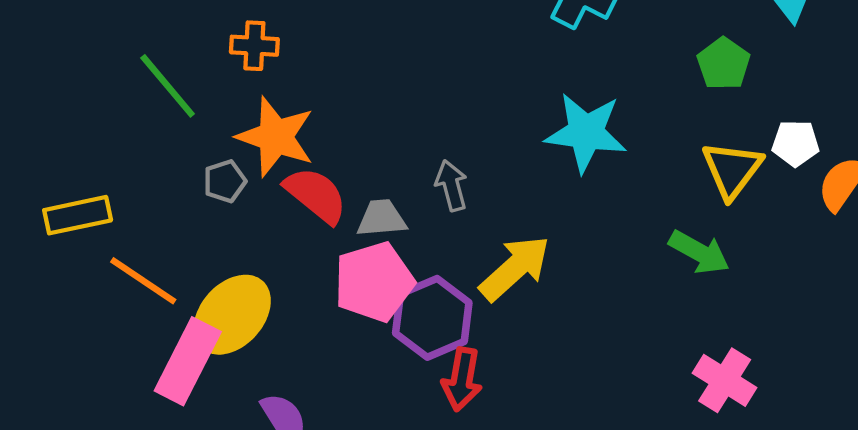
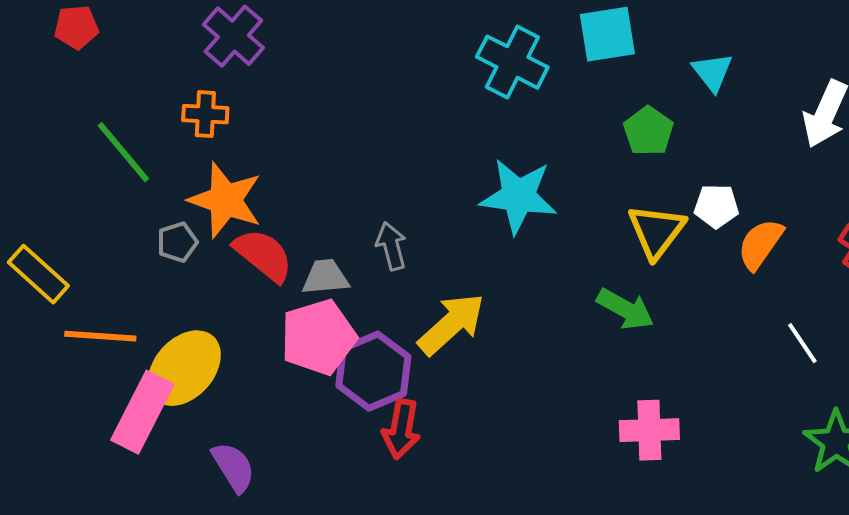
yellow rectangle: (78, 215) -> (38, 274), turned 54
orange line: (143, 281) -> (100, 336), turned -30
pink cross: (725, 380) -> (649, 430), turned -34

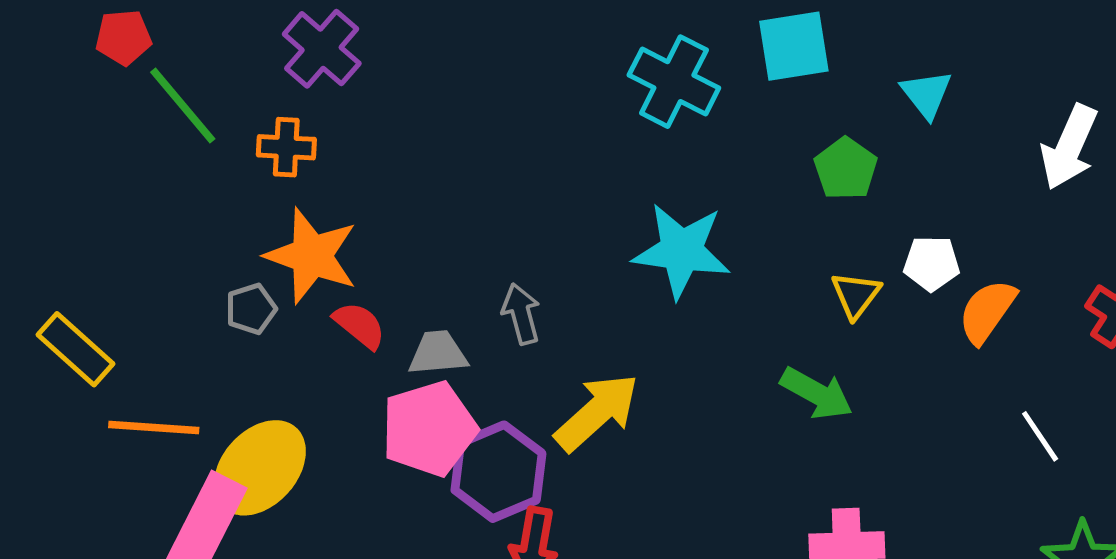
green line: (123, 152) -> (183, 106), moved
yellow triangle: (656, 231) -> (856, 295), size x0.7
red semicircle: (263, 255) -> (360, 325), size x0.7

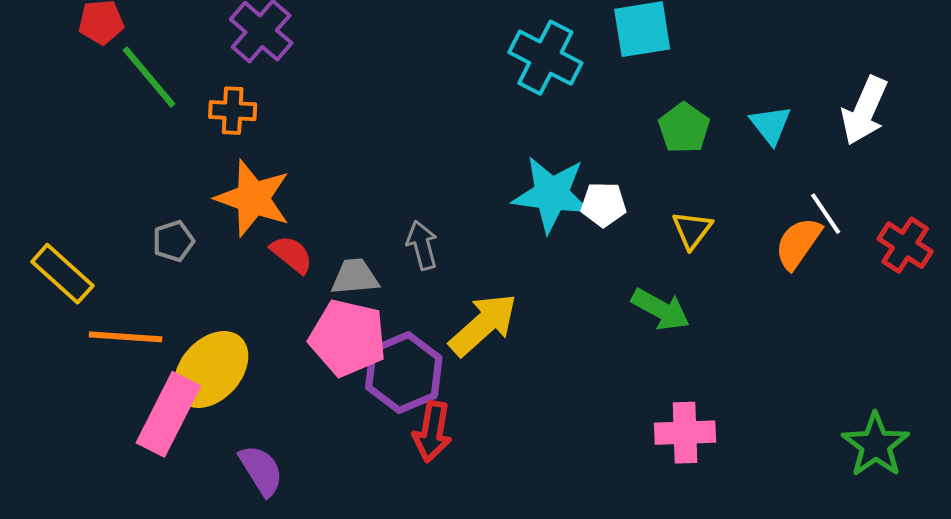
cyan triangle: (926, 94) -> (771, 125), moved
white pentagon: (932, 263) -> (603, 204), moved
gray pentagon: (251, 309) -> (173, 241), moved
pink pentagon: (429, 429) -> (348, 338), turned 30
white line: (1040, 436) -> (826, 214), moved

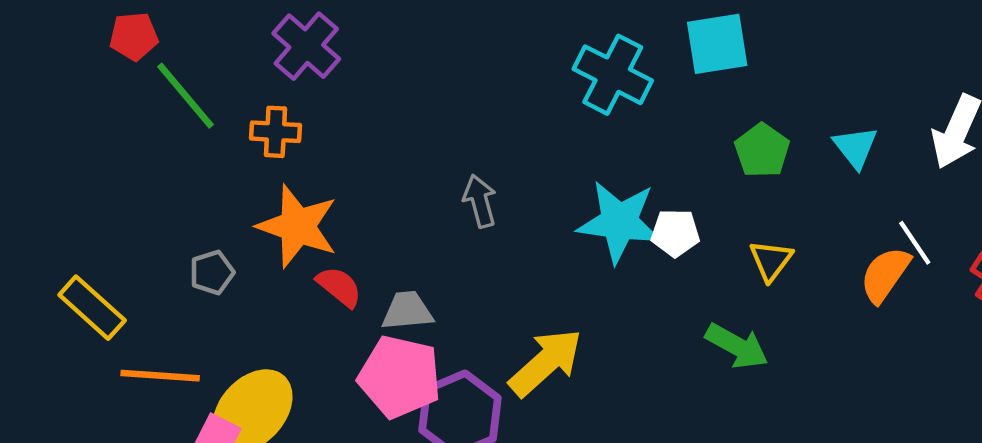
gray arrow: (422, 245) -> (480, 201), moved

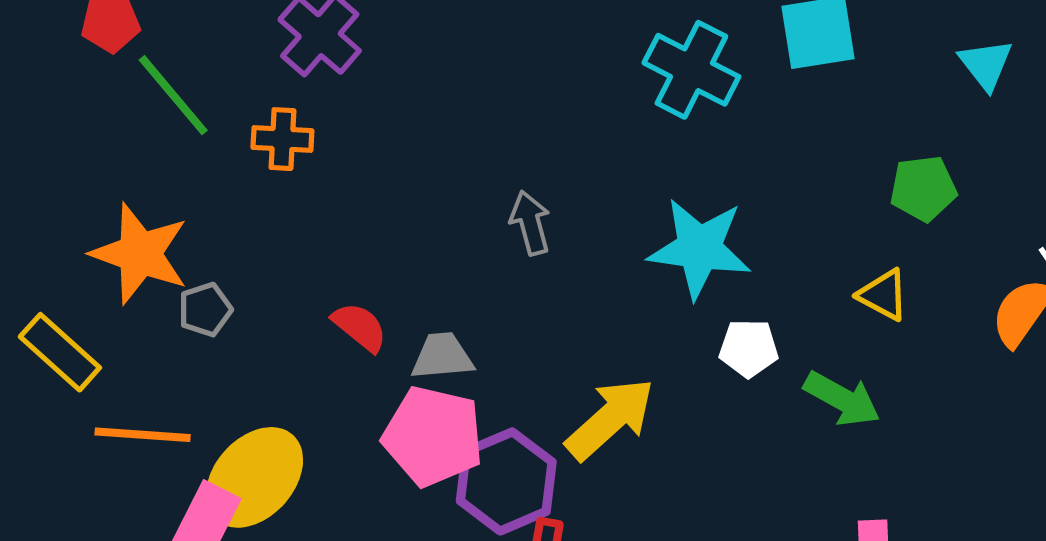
cyan triangle: (855, 147) -> (986, 64), moved
green pentagon: (762, 150) -> (923, 188), moved, turned 30
orange star: (297, 226) -> (140, 254), moved
white pentagon: (675, 233) -> (749, 348), moved
yellow triangle: (771, 260) -> (883, 295), turned -39

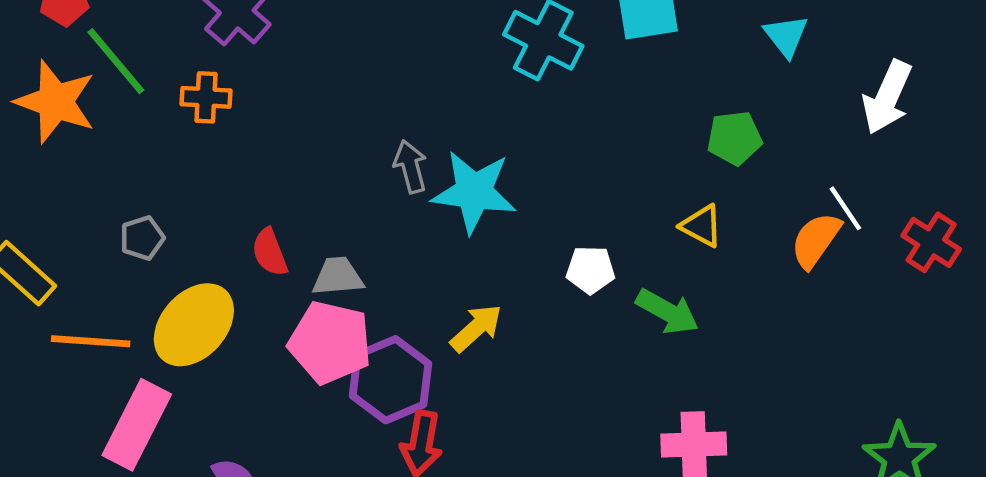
cyan star: (699, 248) -> (474, 192), moved
orange star: (140, 254) -> (55, 102), moved
red semicircle: (360, 327) -> (270, 252), turned -150
yellow arrow: (610, 419) -> (476, 328), size x0.7
yellow ellipse: (254, 477) -> (194, 325), moved

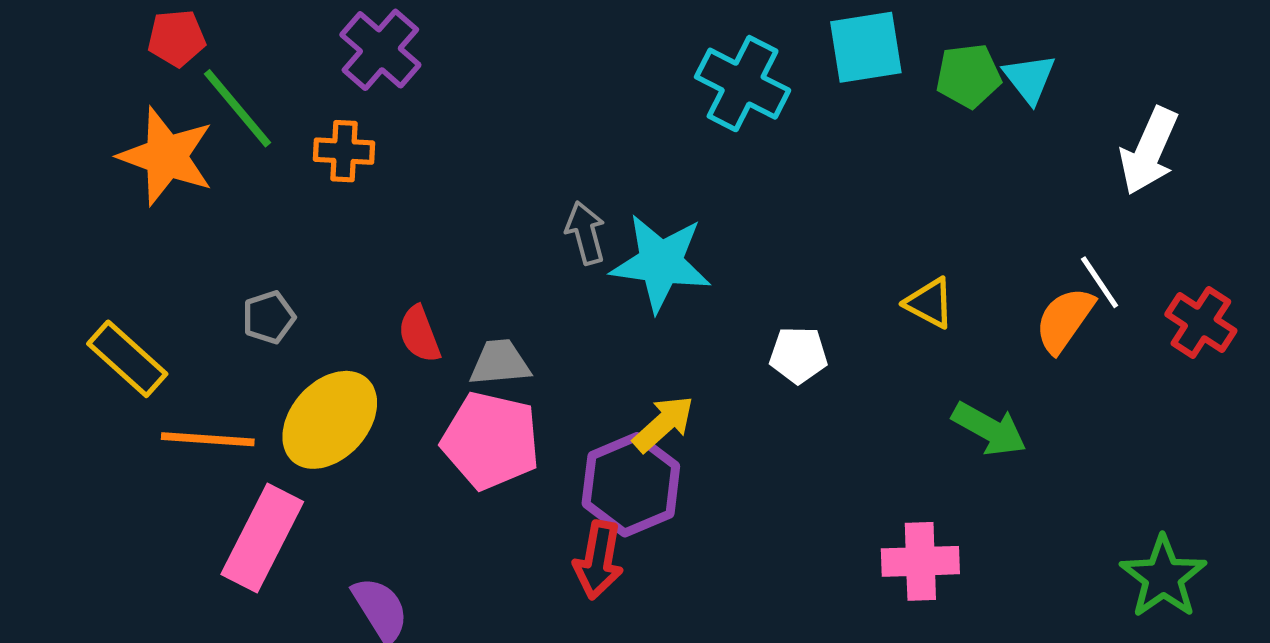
green pentagon: (734, 138) -> (968, 76), moved
green arrow: (667, 312) -> (989, 429), moved
purple hexagon: (391, 380) -> (631, 485), moved

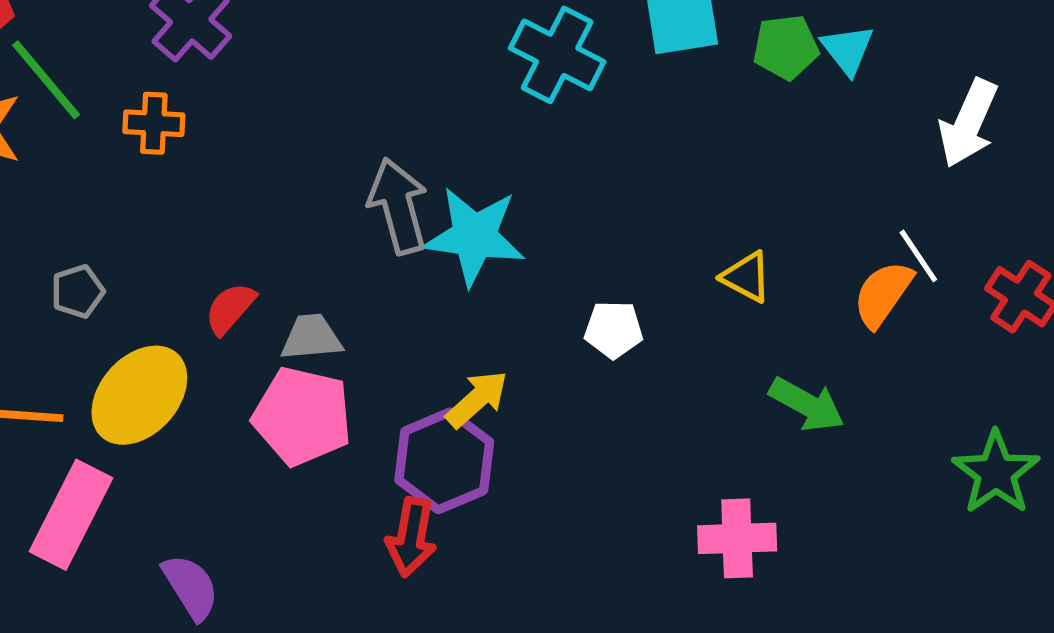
gray arrow: (585, 233) -> (398, 206), size x1.5
red semicircle: (419, 334) -> (230, 308), turned 62
green star: (1163, 577) -> (996, 473), moved

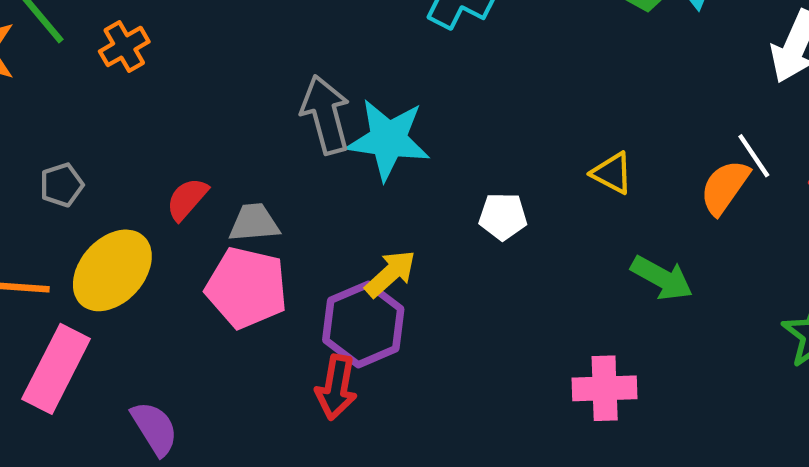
orange cross: (154, 123) -> (124, 46), turned -33

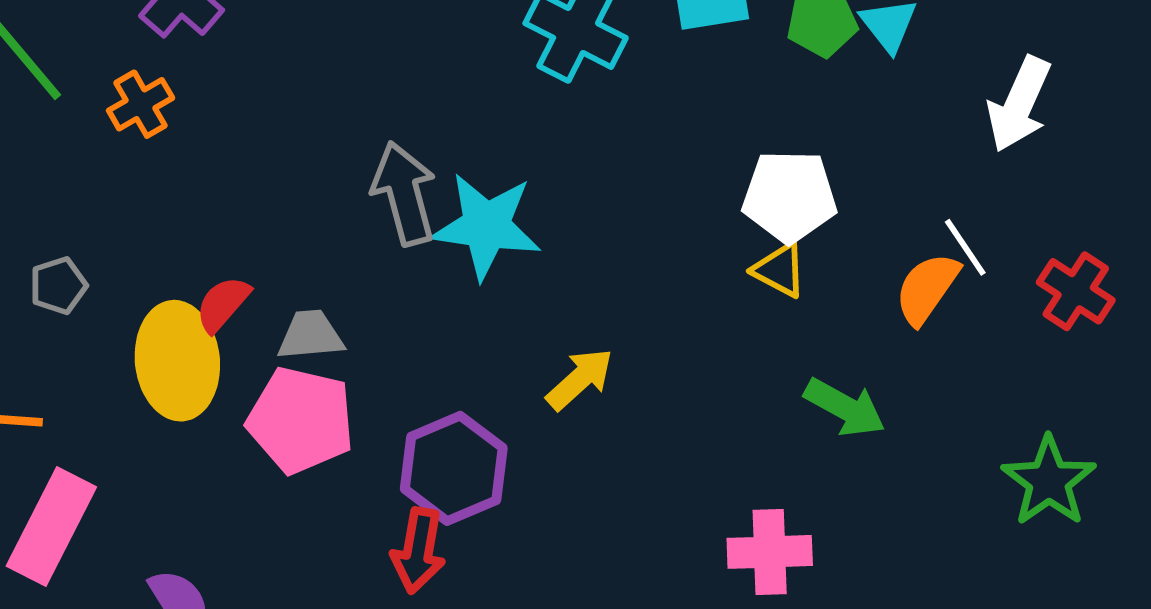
white pentagon: (503, 216) -> (790, 196), moved, size x1.5
yellow ellipse: (112, 270) -> (177, 361), moved, turned -48
yellow arrow: (390, 274) -> (580, 379), moved

